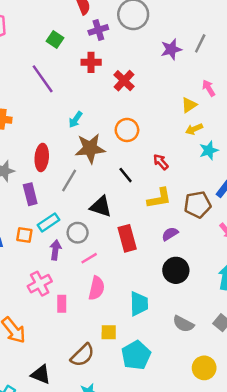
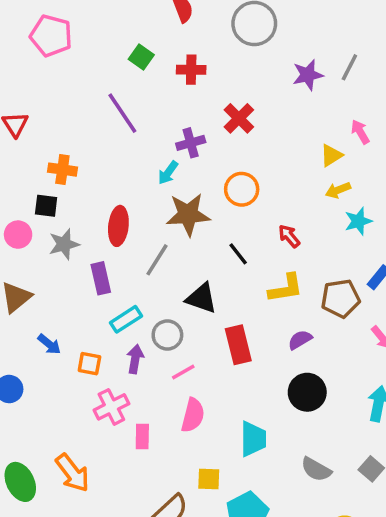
purple cross: (98, 30) -> (191, 143), moved
red cross: (91, 62) -> (191, 70), moved
orange square: (24, 235) -> (89, 364), moved

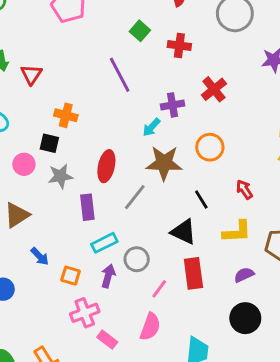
black triangle: (201, 298) -> (183, 232), moved
pink line: (183, 372) -> (159, 289), moved, turned -30
pink rectangle: (142, 436) -> (107, 340), turned -60

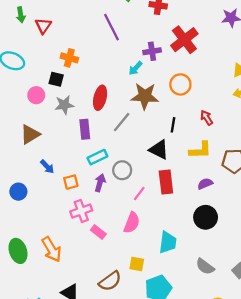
red cross: (214, 89) -> (184, 40), size x1.4
black line: (201, 199) -> (173, 125), turned 40
orange square: (71, 276) -> (71, 182), turned -32

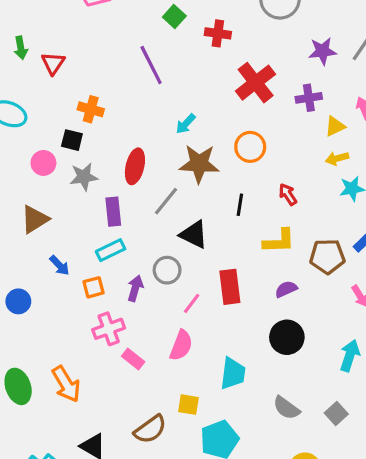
purple cross: (152, 51) -> (309, 98), moved
black triangle: (159, 150) -> (194, 234), moved
cyan rectangle: (97, 157) -> (111, 250), moved

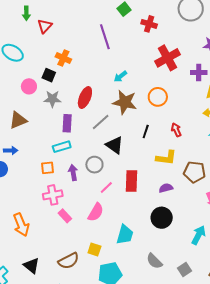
blue arrow: (59, 265) -> (11, 150), moved, turned -56
purple arrow: (135, 288) -> (73, 173), turned -35

